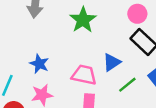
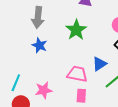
blue star: (39, 64) -> (39, 45), moved

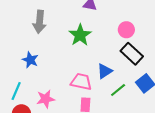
blue star: (39, 45) -> (30, 60), moved

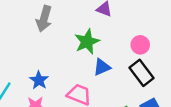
blue star: (30, 60) -> (39, 80), moved
blue triangle: (105, 71) -> (102, 67), moved

